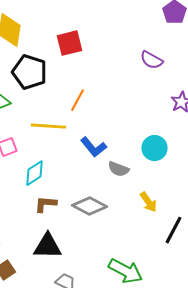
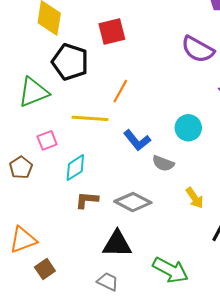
purple semicircle: (152, 60) -> (198, 49), size x1.4
cyan circle: (154, 148) -> (188, 128), moved
black triangle: (48, 246) -> (117, 244), moved

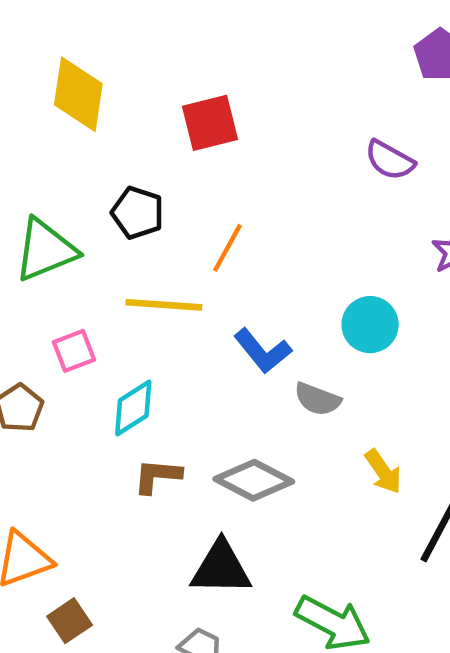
purple semicircle: (198, 49) -> (390, 160), size x0.7
black pentagon: (70, 62) -> (138, 213), moved, size x0.7

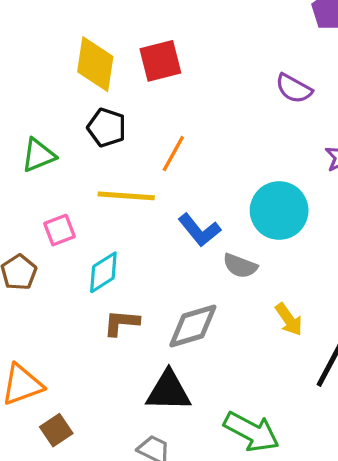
yellow diamond: (78, 94) -> (95, 64), moved
green triangle: (45, 250) -> (38, 155), size x0.7
cyan circle: (370, 325) -> (279, 211), size x1.4
gray diamond: (254, 480) -> (193, 326), turned -44

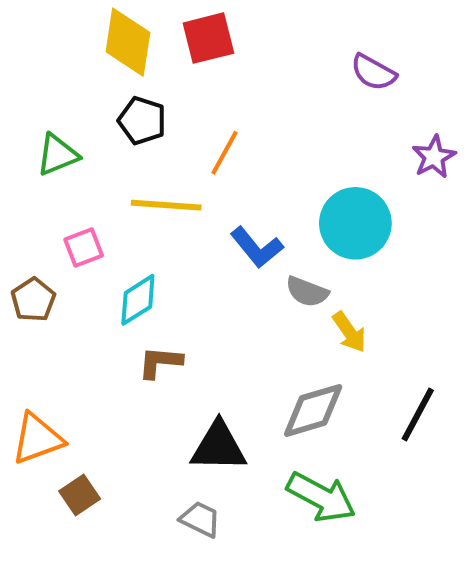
yellow arrow: (289, 320) -> (349, 332), moved
gray diamond: (193, 326) -> (313, 410), moved

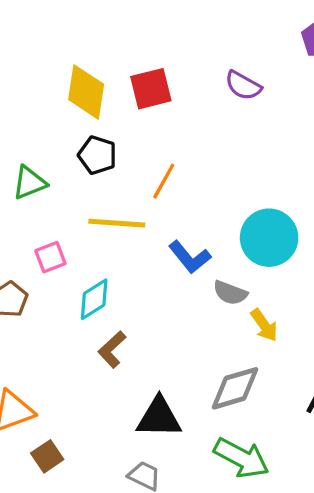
purple semicircle: (373, 72) -> (243, 85), moved
brown L-shape: (160, 362) -> (112, 349), turned -48

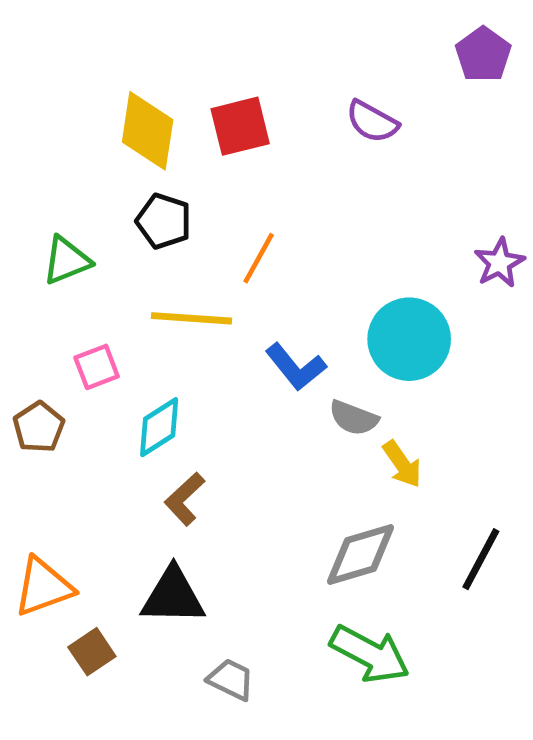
black triangle: (159, 417) -> (173, 596), moved

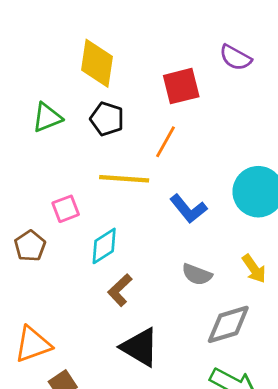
red square: (240, 126) -> (181, 86), moved
green triangle: (66, 260) -> (47, 117), moved
gray semicircle: (354, 418) -> (197, 274), moved
black triangle: (173, 596) -> (140, 347), moved, turned 30

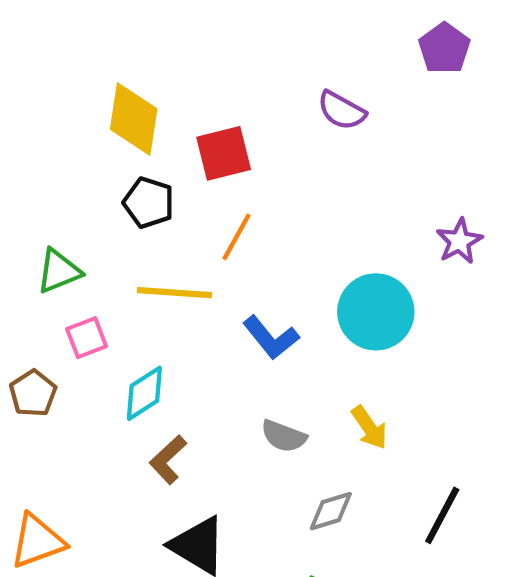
red square: (181, 86) -> (224, 153), moved
green triangle: (47, 117) -> (59, 271), moved
gray diamond: (228, 324) -> (331, 511), size x0.7

